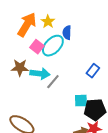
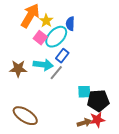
yellow star: (48, 22) -> (46, 21), moved
brown star: (20, 68) -> (18, 69), moved
blue rectangle: (93, 71) -> (62, 56), moved

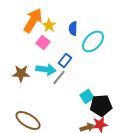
cyan ellipse: (56, 37) -> (93, 41), moved
cyan square: (84, 92) -> (87, 96), turned -32

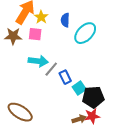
pink square: (43, 42) -> (35, 34), turned -32
blue rectangle: (65, 60) -> (65, 77), moved, turned -64
brown star: (21, 73) -> (13, 36), moved

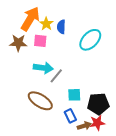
blue semicircle: (65, 20) -> (61, 27), moved
blue rectangle: (65, 77) -> (70, 116), moved
cyan square: (79, 88) -> (74, 95), moved, turned 32
brown ellipse: (20, 112) -> (40, 101), moved

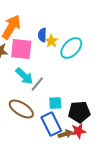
yellow star: (46, 24) -> (51, 41), moved
pink square: (40, 41) -> (21, 49), size x1.6
cyan arrow: (43, 68) -> (24, 76), turned 36
blue rectangle: (70, 116) -> (51, 124), size x1.6

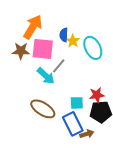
cyan ellipse: (71, 48) -> (93, 48), turned -70
gray line: (37, 84) -> (59, 66), moved
red star: (78, 131) -> (97, 95), moved

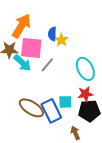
cyan ellipse: (93, 48) -> (85, 69), moved
cyan arrow: (46, 76) -> (22, 63), moved
blue rectangle: (73, 124) -> (51, 111), moved
brown arrow: (87, 134) -> (75, 133), turned -96

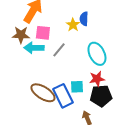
blue semicircle: (52, 34) -> (84, 19), moved
pink square: (31, 48) -> (43, 33), size x0.7
cyan arrow: (22, 63) -> (34, 48), turned 138

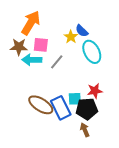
blue semicircle: (84, 19) -> (82, 31), turned -48
cyan ellipse: (97, 54) -> (92, 52), moved
black pentagon: (101, 96) -> (87, 109), moved

